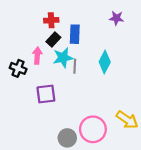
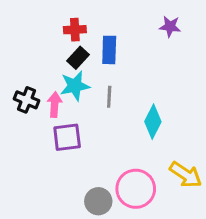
pink arrow: (37, 56) -> (55, 105), moved
cyan star: (63, 58) -> (75, 86), moved
cyan diamond: (105, 62) -> (153, 122), moved

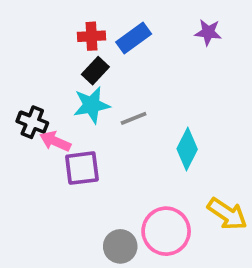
blue rectangle: (109, 50) -> (134, 38), moved, turned 52
gray line: (109, 97) -> (134, 118), turned 65
pink arrow: (55, 105) -> (55, 141), moved, turned -70

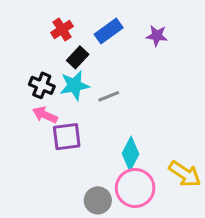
purple star: (208, 32) -> (157, 36), moved
red cross: (92, 36) -> (62, 29), moved, turned -30
black cross: (32, 122) -> (42, 85), moved
cyan diamond: (187, 149) -> (130, 154), moved

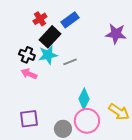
purple star: (157, 36) -> (116, 34), moved, size x1.5
black rectangle: (78, 57) -> (50, 37), size x1.5
purple square: (67, 137) -> (29, 119), moved

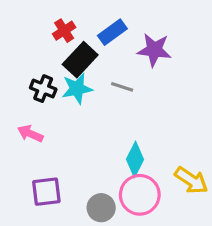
purple star: (116, 34) -> (154, 50), moved
gray line: (70, 62) -> (122, 87), moved, turned 40
pink arrow: (29, 74) -> (30, 134), moved

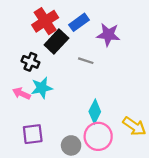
red cross: (64, 31) -> (45, 21), size x1.6
cyan star: (77, 89) -> (42, 88), moved

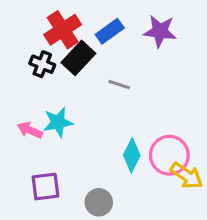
purple star: (108, 35) -> (160, 31), moved
black cross: (30, 62) -> (42, 64), moved
pink circle: (98, 136) -> (169, 155), moved

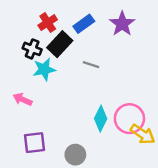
red cross: (63, 30) -> (48, 23), size x0.7
purple star: (160, 31) -> (122, 24), turned 30
cyan star: (58, 122) -> (44, 69), moved

